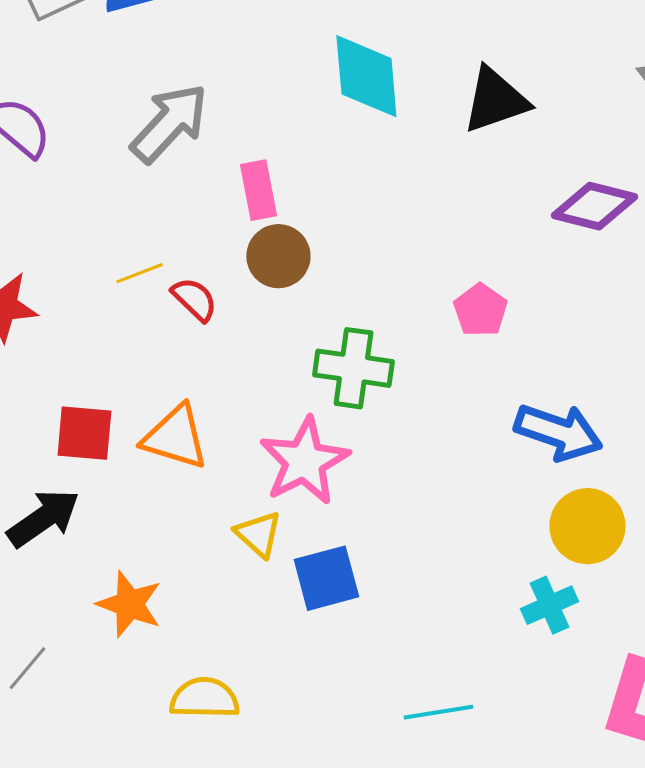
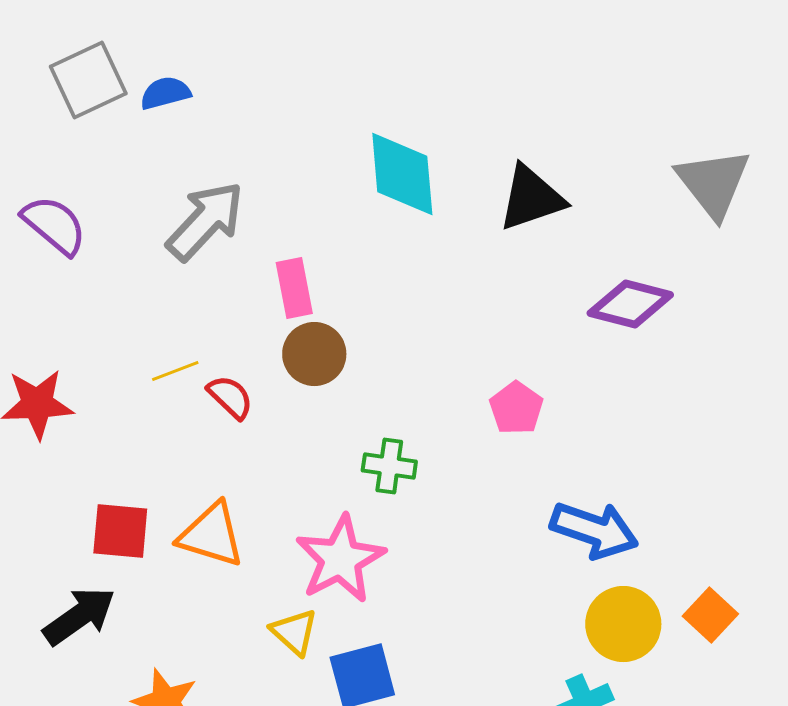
green cross: (353, 368) -> (389, 466), size x0.7

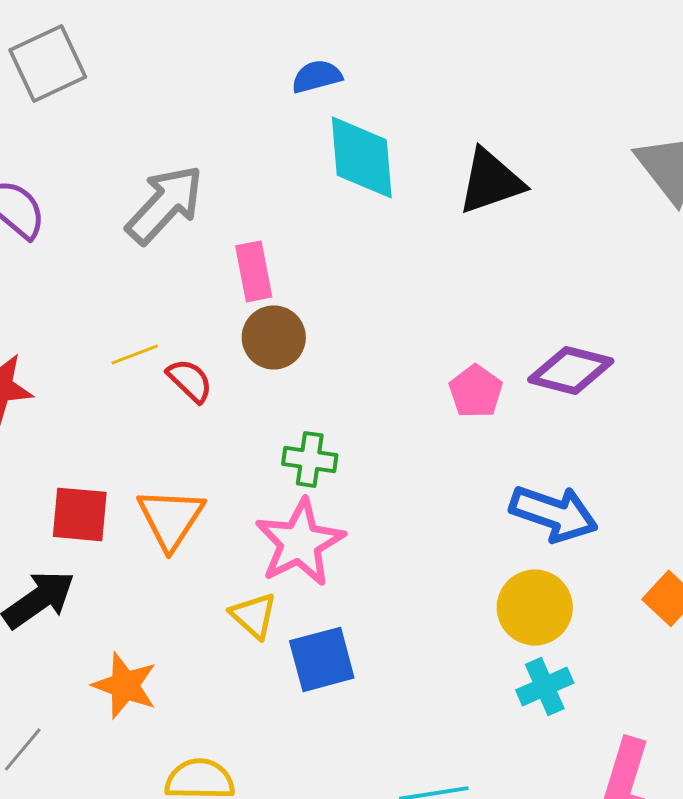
blue semicircle: (165, 93) -> (317, 76), moved
purple diamond: (630, 304) -> (571, 370), moved
green cross: (389, 466) -> (310, 459), moved
orange triangle: (211, 535) -> (171, 518), turned 46
yellow circle: (623, 624) -> (535, 607), moved

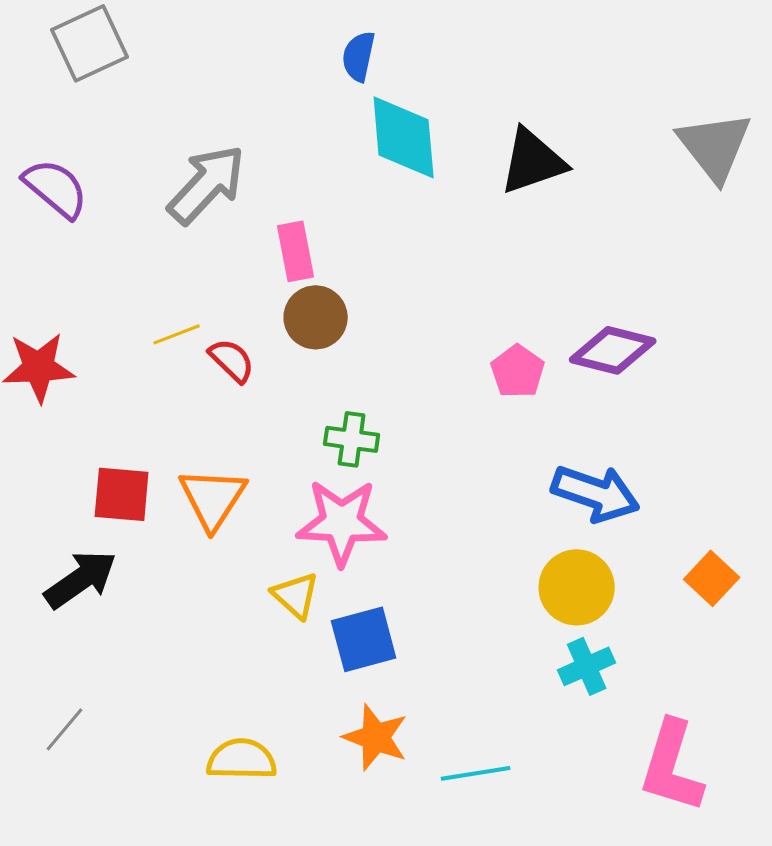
blue semicircle: (317, 76) -> (359, 56), turned -63
pink star: (300, 542) -> (342, 522), turned 30
orange star: (125, 685) -> (376, 737), moved

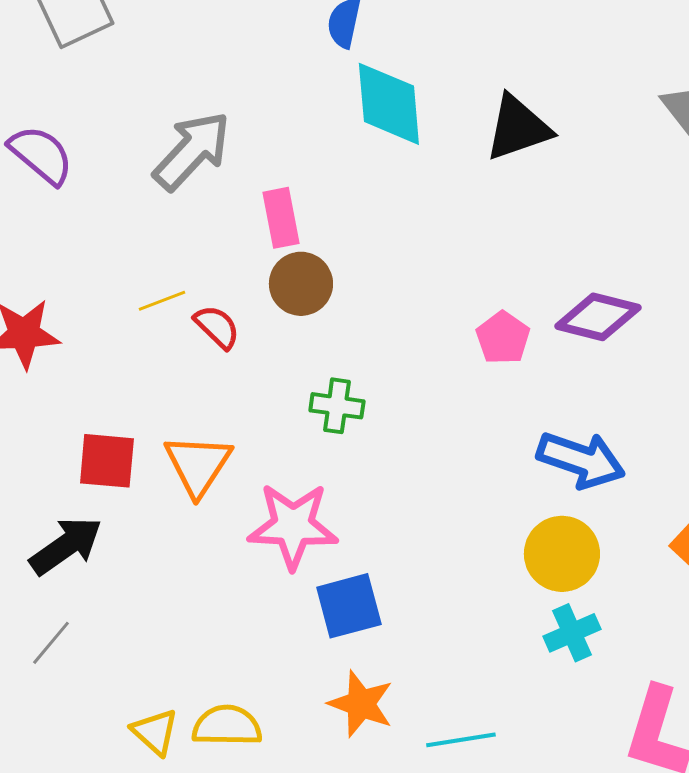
pink star: (342, 522) -> (293, 526), moved
yellow triangle: (296, 595) -> (155, 732), moved
gray line: (65, 729) -> (51, 643), moved

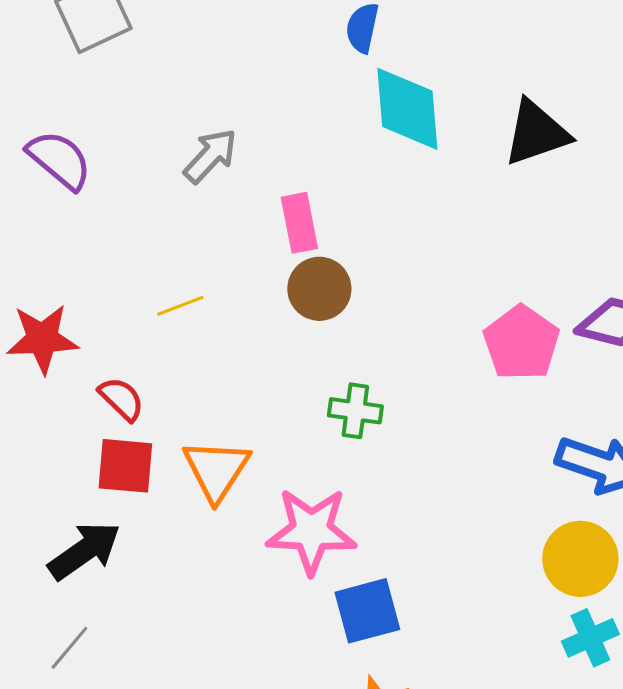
gray arrow: (192, 151) -> (210, 156), size x0.7
red semicircle: (217, 327) -> (121, 399), moved
pink pentagon: (503, 338) -> (521, 343), size x1.4

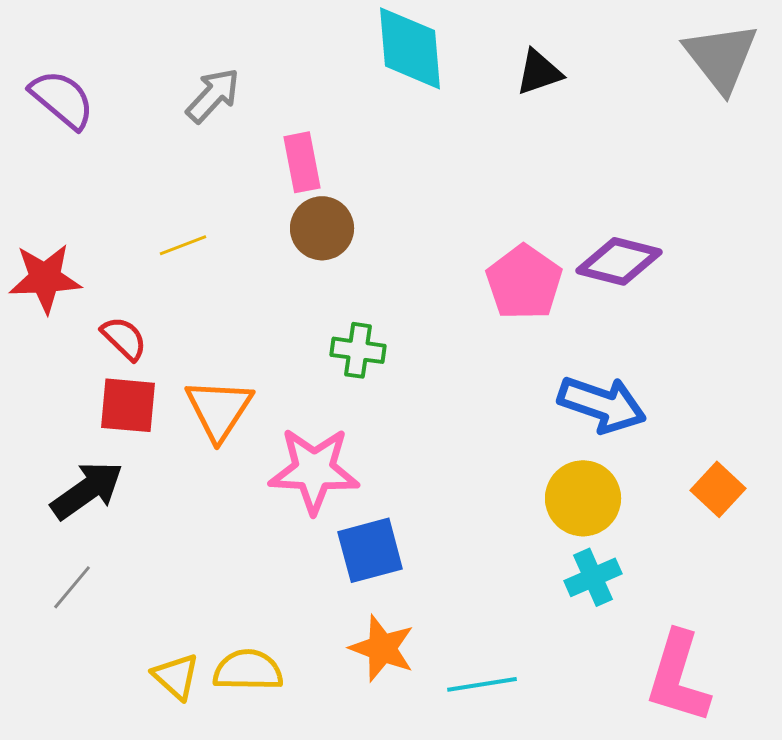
black triangle: (536, 133) -> (539, 72), size x0.7

